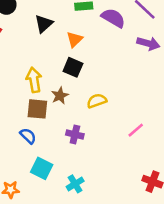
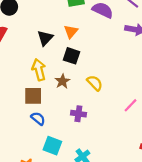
black triangle: (44, 24) -> (45, 38), moved
yellow semicircle: (97, 101) -> (95, 83), turned 70
brown square: (37, 109) -> (33, 96), moved

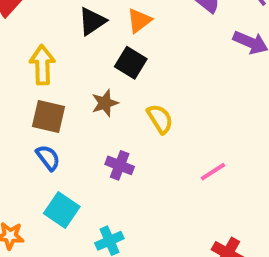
yellow arrow: (39, 70) -> (42, 65), moved

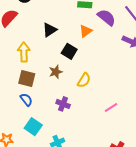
orange triangle: (139, 21) -> (86, 31), moved
yellow semicircle: (160, 119) -> (84, 80), turned 63

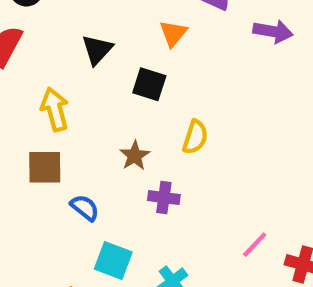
brown star: (56, 72) -> (135, 156), moved
brown square: (27, 79) -> (45, 167), moved
pink line: (111, 108) -> (255, 245), moved

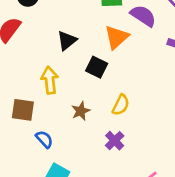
orange triangle: (173, 33) -> (117, 37), size x1.4
yellow arrow: (55, 109) -> (50, 80), moved
purple cross: (164, 198) -> (115, 141), moved, turned 30

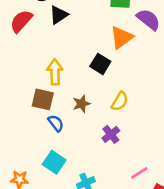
black triangle: (67, 40) -> (59, 15), moved
brown square: (23, 110) -> (43, 99), moved
blue semicircle: (44, 139) -> (56, 123), moved

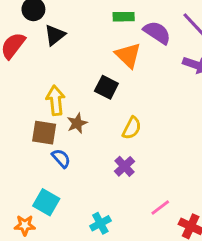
orange triangle: (122, 37) -> (128, 55), turned -35
brown star: (81, 104) -> (77, 123), moved
cyan square: (54, 162) -> (46, 202), moved

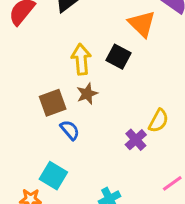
yellow arrow: (56, 100) -> (81, 59), moved
yellow semicircle: (132, 128) -> (159, 121), moved
brown square: (44, 133) -> (53, 103), turned -30

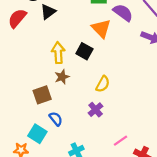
brown square: (53, 103) -> (42, 95), moved
yellow semicircle: (159, 121) -> (103, 84), moved
blue semicircle: (70, 130) -> (56, 119), moved

